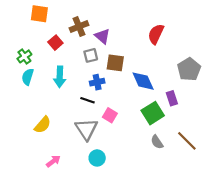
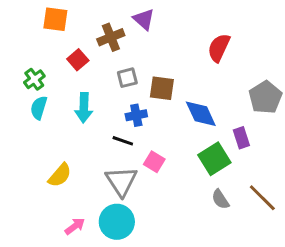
purple triangle: (102, 36) -> (144, 19), moved
cyan circle: (97, 158) -> (117, 222), moved, size x1.5

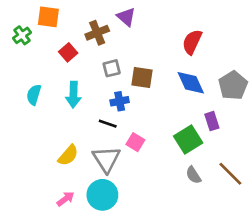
green cross: (34, 79) -> (22, 35), moved
blue diamond: (201, 114) -> (191, 83), moved
yellow semicircle: (60, 175) -> (68, 155), moved

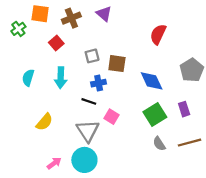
brown cross: (97, 33) -> (71, 18), moved
blue diamond: (191, 83) -> (152, 81), moved
purple rectangle: (212, 121) -> (184, 109), moved
yellow semicircle: (68, 155) -> (44, 122), moved
brown line: (230, 174) -> (190, 143), turned -60

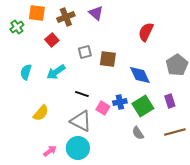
cyan arrow: (61, 78) -> (56, 72), turned 54
blue cross: (99, 83) -> (120, 102), moved
gray triangle: (88, 131) -> (81, 121), turned -30
gray semicircle: (159, 144) -> (138, 133), moved

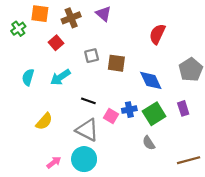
brown line: (175, 132) -> (189, 160), moved

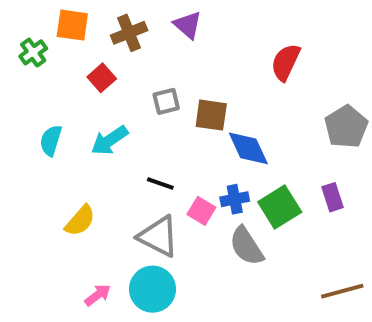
blue diamond: (151, 80) -> (248, 148), moved
gray semicircle: (149, 143) -> (246, 246), moved, size x1.5

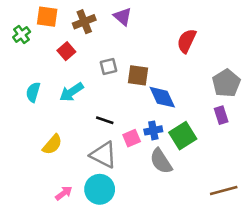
purple rectangle: (332, 197) -> (221, 115), moved
pink square: (201, 211) -> (132, 138), turned 36

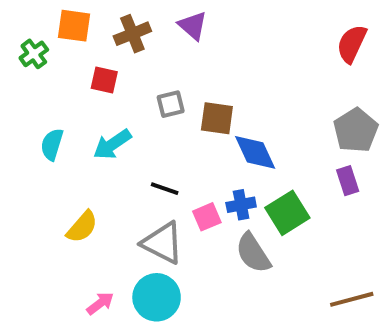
red semicircle: (187, 41) -> (352, 44), moved
red square: (66, 51) -> (104, 80), turned -36

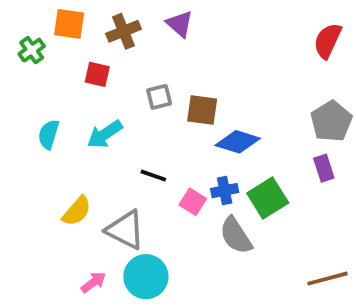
blue diamond: (255, 152) -> (238, 142), turned -48
pink square: (207, 217) -> (193, 202), turned -35
gray triangle: (163, 243) -> (125, 230), moved

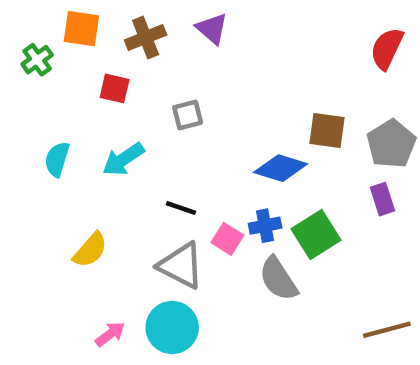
brown square: (202, 110) -> (327, 130), moved
gray triangle: (125, 230) -> (181, 266), moved

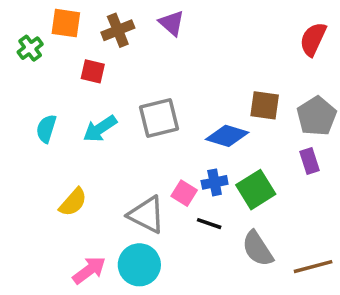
gray square: (188, 115) -> (159, 118), moved, size x1.6
black line: (181, 208) -> (209, 224), moved
gray semicircle: (278, 279) -> (258, 249), moved
pink arrow: (110, 334) -> (89, 270), size x1.4

